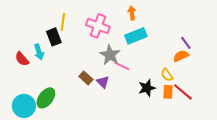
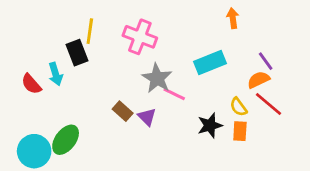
orange arrow: (132, 13) -> (233, 18), moved
cyan rectangle: (136, 36) -> (210, 63), moved
red line: (183, 92) -> (269, 104), moved

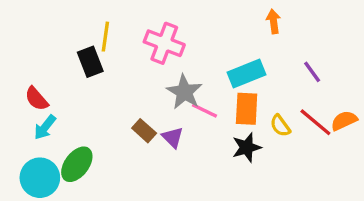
cyan arrow: (56, 74) -> (45, 127), moved, turned 55
orange semicircle: (259, 80) -> (344, 121), moved
orange rectangle: (240, 131) -> (247, 109), moved, size x1.4

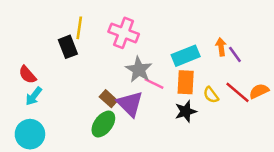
orange arrow: (273, 21) -> (221, 47), moved
purple triangle: (173, 137) -> (130, 104), size x1.6
green ellipse: (77, 164) -> (103, 124), moved

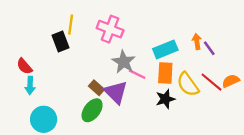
yellow semicircle: (211, 95) -> (188, 84), size x1.6
cyan arrow: (34, 96) -> (30, 85), turned -36
cyan circle: (30, 134) -> (44, 119), moved

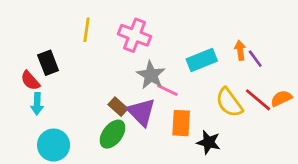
black rectangle: (60, 42) -> (48, 63), moved
orange rectangle: (165, 73) -> (181, 123), moved
black star: (165, 99) -> (209, 142), moved, turned 30

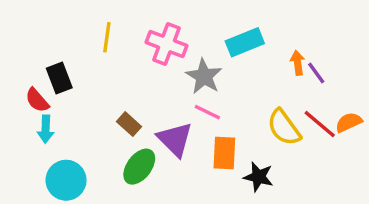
cyan rectangle: (202, 60) -> (245, 42), moved
gray star: (151, 75) -> (204, 76), moved
brown rectangle: (118, 107) -> (129, 124), moved

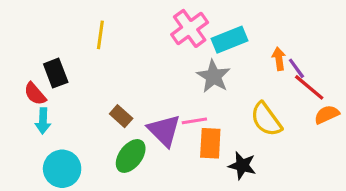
pink cross: (166, 44) -> (190, 28), moved, turned 33
gray star: (204, 76) -> (214, 76), moved
pink line: (207, 112) -> (194, 121), moved, turned -35
red line: (320, 124) -> (309, 87), moved

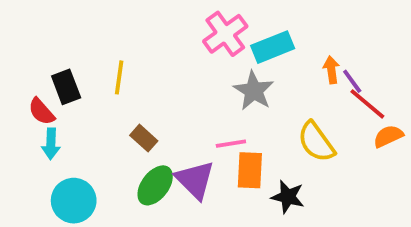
yellow line: (100, 35) -> (119, 77), moved
purple triangle: (164, 130) -> (195, 180), moved

